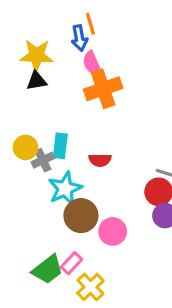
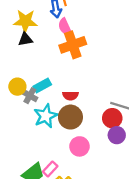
cyan rectangle: (60, 146) -> (42, 85), turned 54
gray cross: (43, 160) -> (30, 96), turned -35
brown circle: (81, 216) -> (70, 117), moved

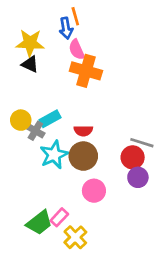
black triangle: (25, 39) -> (30, 64), turned 35
orange cross: (73, 45) -> (86, 71), turned 35

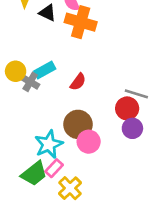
black triangle: (30, 64) -> (47, 13), moved
red semicircle: (83, 131) -> (78, 82), turned -54
cyan star: (54, 155) -> (49, 144), moved
brown circle: (83, 156) -> (78, 124), moved

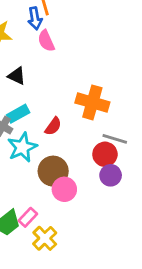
black triangle: (47, 13) -> (17, 76), moved
orange cross: (81, 22) -> (92, 102), moved
cyan star: (49, 144) -> (22, 147), moved

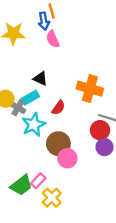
black triangle: (17, 76) -> (40, 78), moved

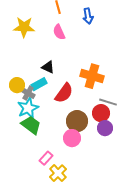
blue arrow: (44, 21) -> (88, 16), moved
red semicircle: (58, 108) -> (64, 93), size x1.5
cyan star: (34, 125) -> (28, 108), moved
brown circle: (58, 144) -> (77, 121), moved
green trapezoid: (21, 185) -> (31, 125), moved, turned -105

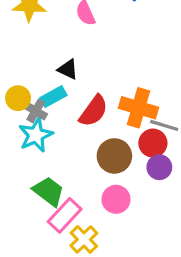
orange cross: (92, 76) -> (138, 108), moved
green trapezoid: (31, 125) -> (49, 191), moved
pink circle: (72, 138) -> (116, 199), moved
pink rectangle: (46, 158) -> (65, 215), size x1.5

